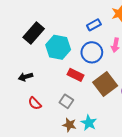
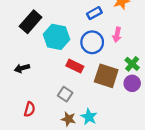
brown square: (105, 84) -> (106, 76), turned -35
red semicircle: (35, 103) -> (30, 109), moved, turned -120

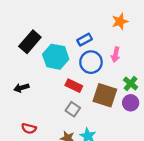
blue rectangle: (94, 13) -> (85, 40), moved
gray square: (65, 94) -> (73, 109), moved
red semicircle: (30, 109) -> (29, 128), turned 88

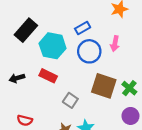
green cross: (131, 84) -> (129, 88), moved
red rectangle: (74, 86) -> (48, 76), moved
purple circle: (131, 103) -> (130, 116), moved

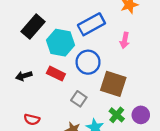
blue rectangle: (83, 28) -> (91, 24), size x1.6
blue circle: (89, 51) -> (88, 62), moved
green cross: (129, 88) -> (117, 115), moved

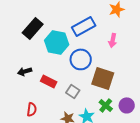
red rectangle: (56, 74) -> (49, 81), moved
red semicircle: (32, 119) -> (32, 109), turned -96

